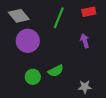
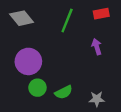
purple circle: (28, 41) -> (28, 61), moved
green semicircle: (56, 71) -> (64, 92), moved

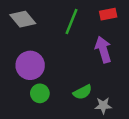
purple arrow: (97, 47) -> (103, 49), size x1.5
green semicircle: (64, 92) -> (83, 92), moved

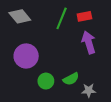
red rectangle: (108, 14) -> (84, 16), moved
green circle: (40, 93) -> (46, 81), moved

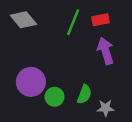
purple circle: (26, 56) -> (31, 82), moved
green semicircle: (71, 79) -> (84, 94), turned -42

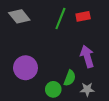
purple arrow: (106, 51) -> (87, 56), moved
green circle: (55, 97) -> (53, 89), moved

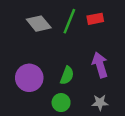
gray diamond: (19, 16) -> (39, 24), moved
green semicircle: (70, 78) -> (67, 75), moved

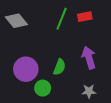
gray diamond: (39, 24) -> (16, 21), moved
green circle: (61, 103) -> (43, 88), moved

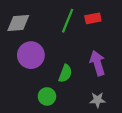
gray diamond: (16, 21) -> (18, 23), turned -55
purple circle: (26, 69) -> (31, 55), moved

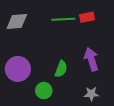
green line: (68, 21) -> (63, 19), turned 65
purple circle: (31, 55) -> (18, 69), moved

